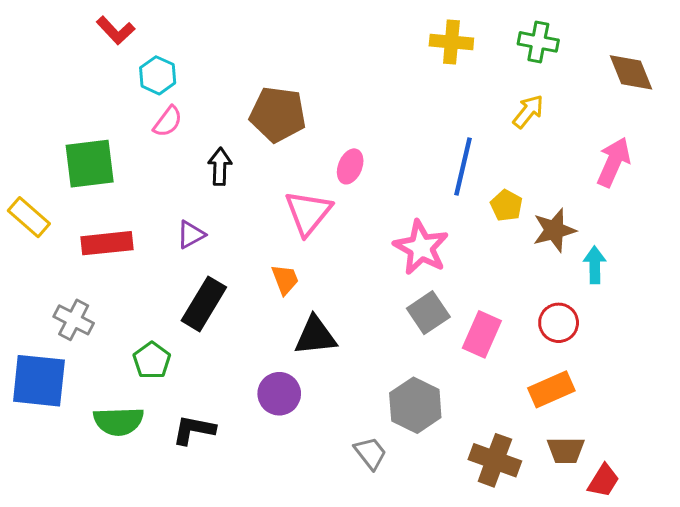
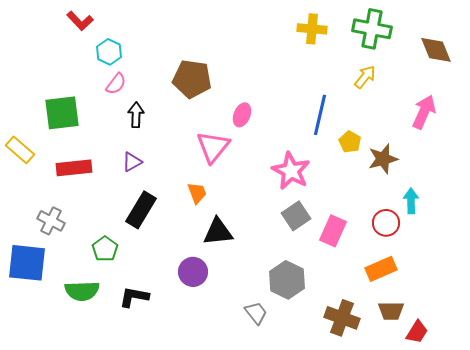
green cross: (538, 42) -> (372, 29), size x1.4
black arrow: (220, 166) -> (136, 115), moved
cyan arrow: (595, 265) -> (411, 201), moved

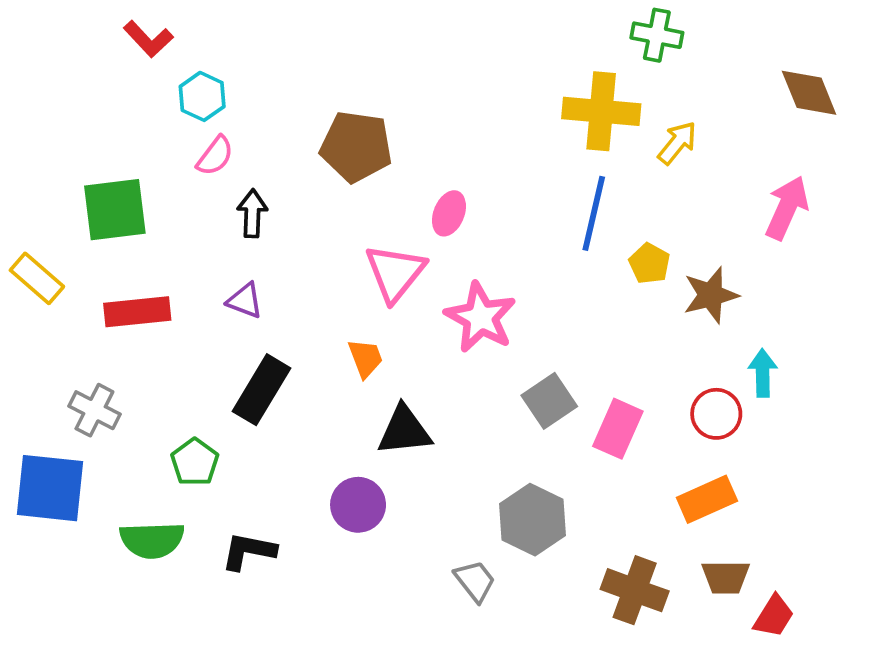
yellow cross: (312, 29) -> (601, 111), moved, size x1.4
green cross: (372, 29) -> (657, 35), moved, size x0.7
purple triangle: (132, 162) -> (245, 301), turned 50
pink star: (291, 171) -> (481, 317), moved

